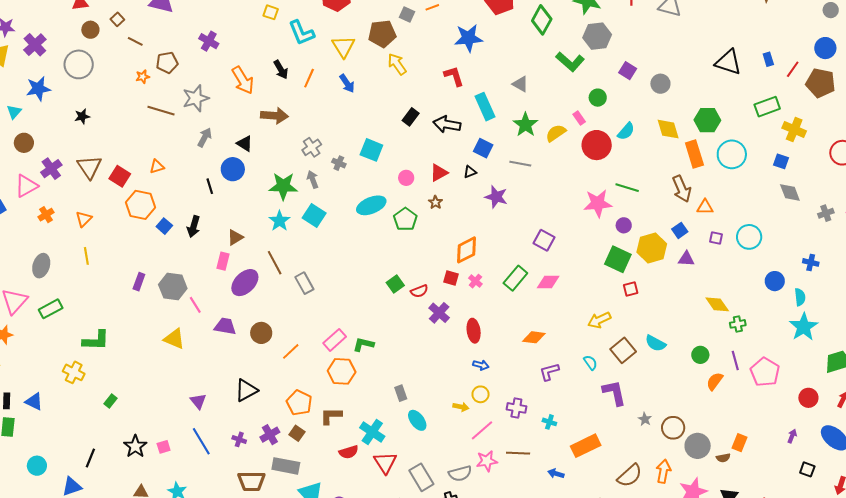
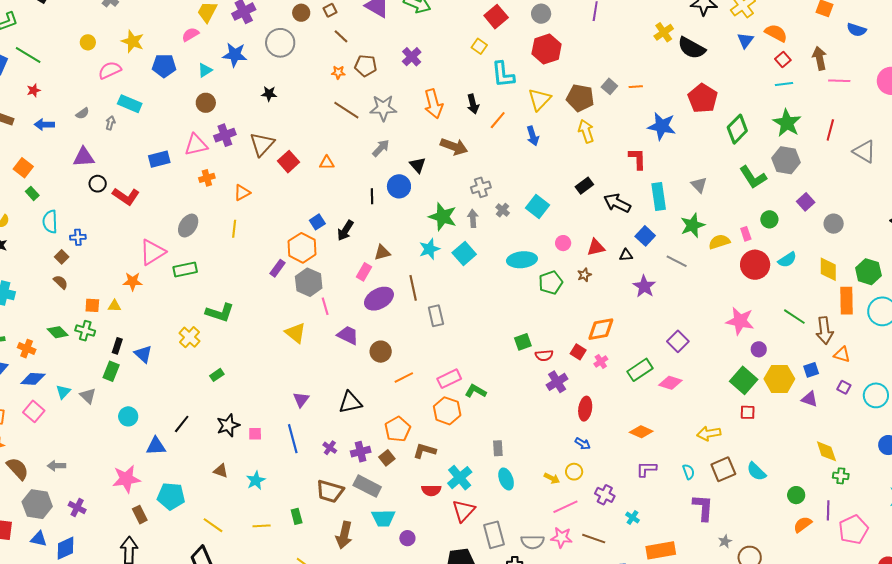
green line: (627, 188) -> (794, 317), moved
orange hexagon: (140, 205) -> (302, 248), moved

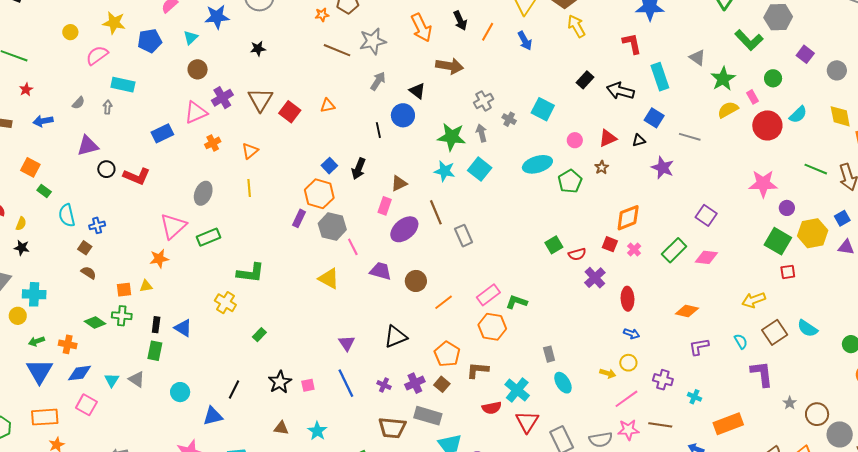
green star: (693, 225) -> (723, 79), moved
cyan star: (429, 249) -> (445, 171), turned -30

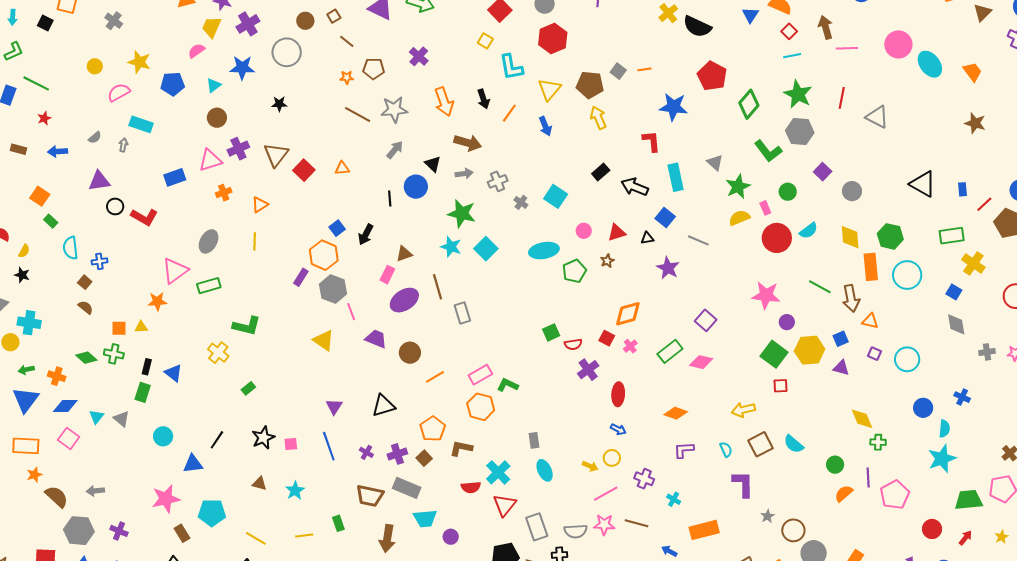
gray arrow: (482, 133) -> (464, 174), moved, turned 90

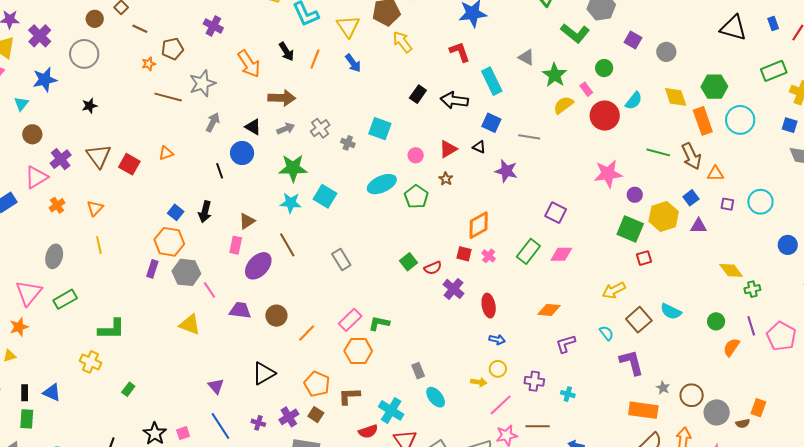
black triangle: (647, 238) -> (479, 147), turned 48
gray rectangle: (462, 313) -> (341, 259), moved
orange rectangle: (704, 530) -> (643, 410), moved, turned 36

